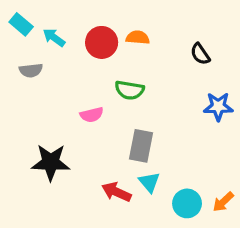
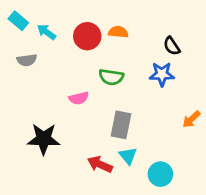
blue star: (218, 107) -> (162, 74), moved
orange arrow: (223, 202) -> (191, 119), moved

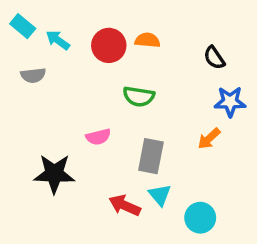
blue star: (162, 74) -> (230, 102), moved
pink semicircle: (79, 98) -> (98, 137), moved
orange arrow: (191, 119) -> (209, 139), moved

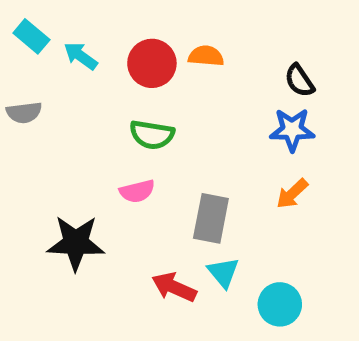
gray semicircle: (33, 75) -> (24, 113), moved
green semicircle: (139, 96) -> (152, 135), moved
blue star: (230, 102) -> (292, 130), moved

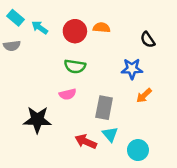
gray semicircle: (24, 113) -> (12, 46), moved
blue star: (292, 130) -> (132, 69), moved

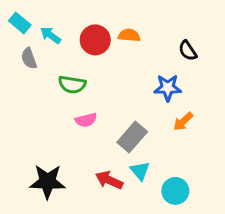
gray semicircle: (12, 46) -> (29, 58), moved, turned 77
green semicircle: (75, 66) -> (72, 85), moved
gray rectangle: (104, 108) -> (132, 137), turned 30
black star: (37, 120) -> (47, 182), moved

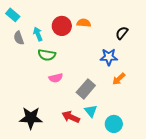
cyan arrow: (51, 35) -> (38, 34), moved, turned 32
black semicircle: (188, 51) -> (122, 33), turned 72

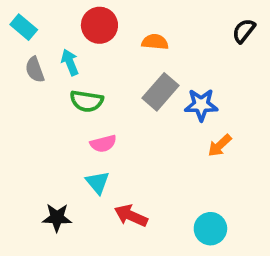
red circle: (62, 26) -> (99, 25), moved
black semicircle: (122, 33) -> (244, 31), moved
gray rectangle: (86, 89) -> (161, 92), moved
cyan triangle: (91, 111) -> (98, 182), moved
black star: (31, 118) -> (57, 218), size x0.7

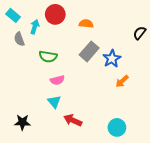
black semicircle: (244, 31) -> (140, 33), moved
cyan arrow: (70, 62) -> (35, 27), moved, turned 40
blue star: (201, 105) -> (112, 59), turned -30
black star: (57, 218) -> (22, 122), moved

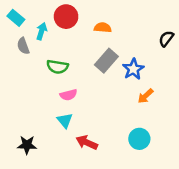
cyan circle: (117, 127) -> (139, 139), moved

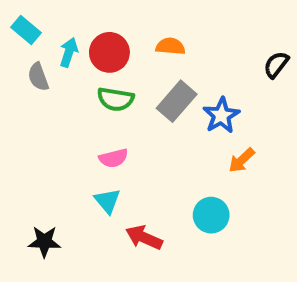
red circle: (66, 17) -> (109, 52), moved
green semicircle: (57, 67) -> (116, 99), moved
cyan circle: (139, 139) -> (211, 215), moved

